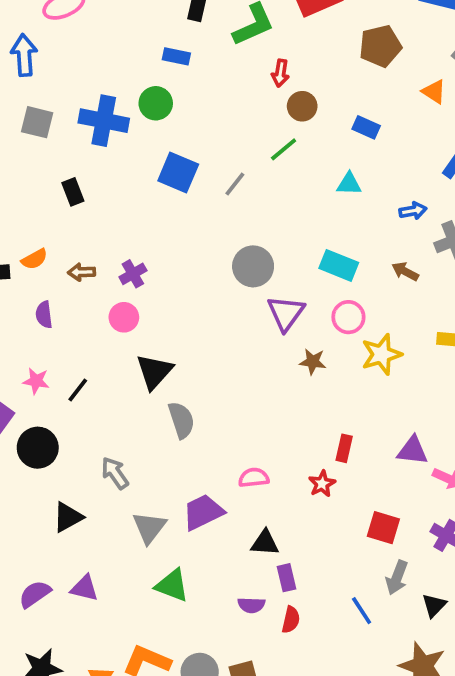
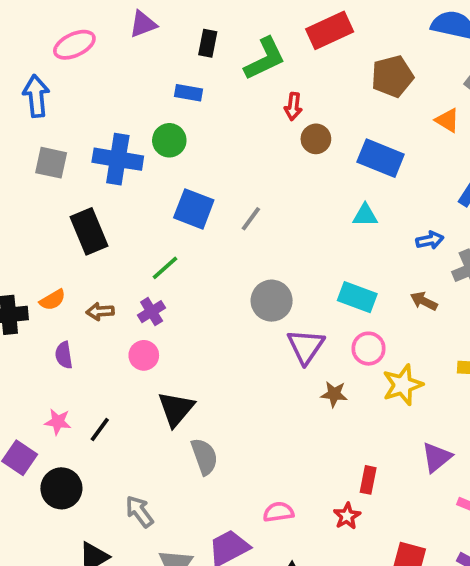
blue rectangle: (366, 127) -> (381, 158), size x1.6
green line: (284, 149) -> (165, 268), moved
black rectangle: (73, 192) -> (89, 231), size x1.6
purple triangle: (413, 451) -> (437, 457), moved, turned -44

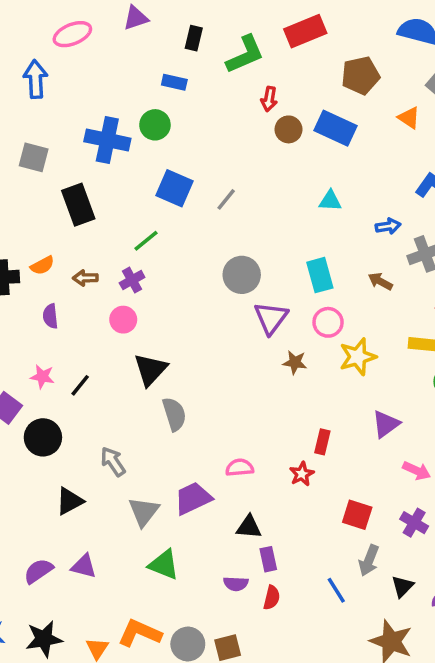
blue rectangle: (381, 158) -> (335, 128), moved
gray square: (51, 163) -> (34, 157), moved
cyan rectangle: (357, 297) -> (320, 275), turned 52

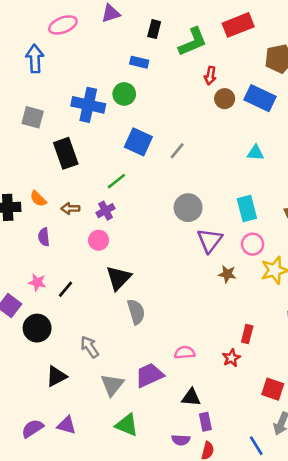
orange semicircle: (42, 265) -> (38, 199), turned 72

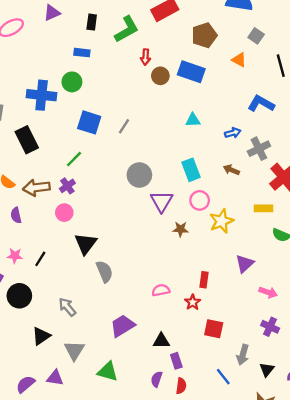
brown arrow: (70, 208) -> (36, 188), size x1.6
pink semicircle: (185, 353) -> (161, 290), moved
gray triangle: (112, 385) -> (74, 350), moved
red square: (273, 389) -> (214, 329), moved
purple semicircle: (181, 440) -> (157, 379), turned 112

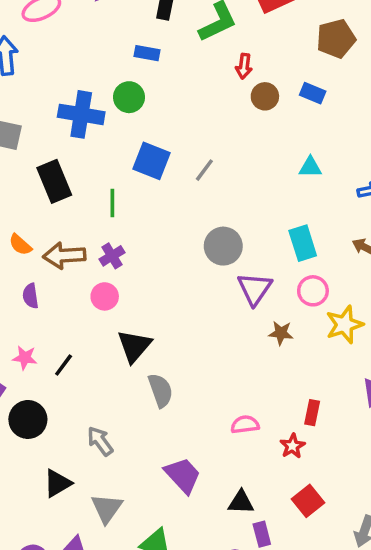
blue rectangle: (191, 72) -> (313, 93), size x0.6
green line: (74, 159) -> (112, 203), moved, turned -48
purple trapezoid: (122, 326) -> (183, 475), turned 75
red square: (214, 329) -> (308, 501), moved, turned 36

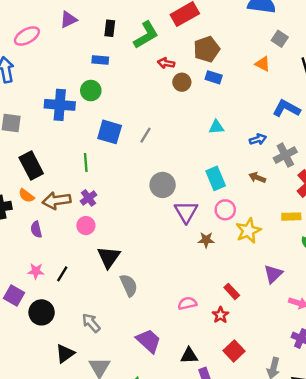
brown pentagon: (336, 39) -> (207, 49), moved
red arrow: (244, 66) -> (166, 63), turned 98
black rectangle: (54, 181) -> (31, 166), moved
red rectangle: (312, 413) -> (232, 291), turned -49

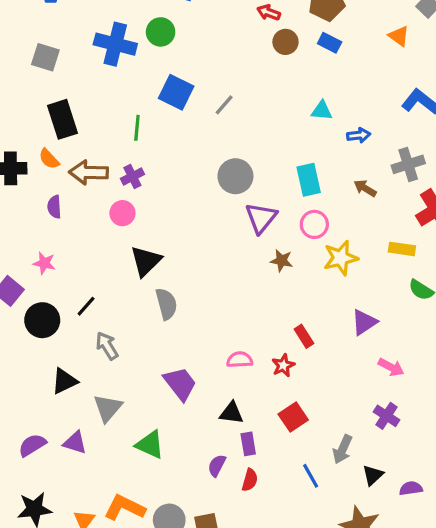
blue arrow: (258, 139) -> (359, 135), moved
black line: (62, 274) -> (86, 306), moved
pink semicircle: (187, 303) -> (240, 360), moved

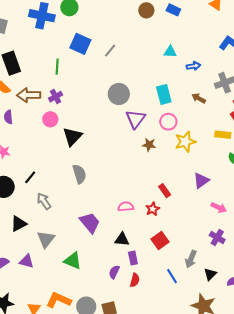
black triangle: (146, 261) -> (72, 137), moved

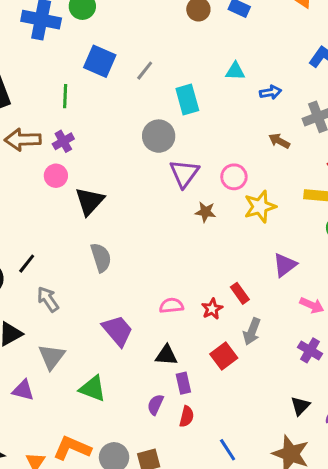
cyan rectangle: (164, 94) -> (187, 99), moved
red rectangle: (165, 191) -> (240, 293), moved
gray arrow: (191, 259) -> (252, 332), moved
blue line: (172, 276) -> (228, 450), moved

